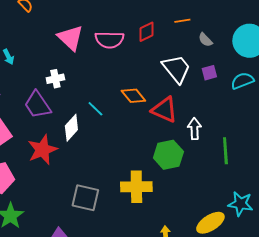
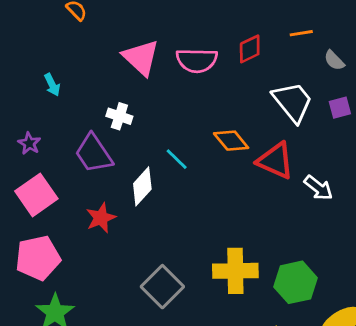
white cross: (55, 79) -> (119, 116), turned 30
white arrow: (194, 129) -> (318, 188), turned 130
red star: (42, 150) -> (101, 218), size x0.7
green hexagon: (168, 155) -> (296, 282), moved
gray square: (85, 198) -> (162, 287), turned 32

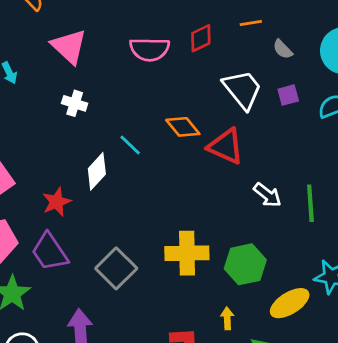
pink triangle: (141, 58) -> (69, 46), moved
purple trapezoid: (94, 153) -> (50, 252), moved
white arrow: (318, 188) -> (267, 195), moved

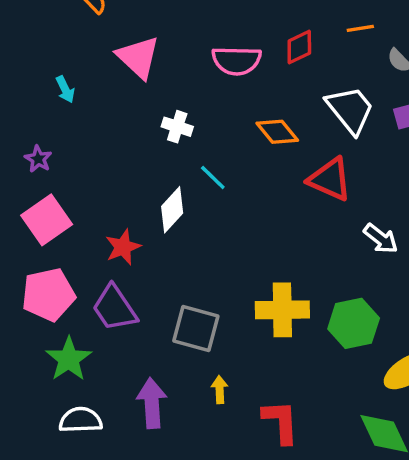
white cross: (75, 103) -> (177, 127), moved
orange diamond: (183, 127) -> (277, 132), moved
gray square: (116, 268) -> (196, 328), turned -30
yellow arrow: (227, 318) -> (220, 390), moved

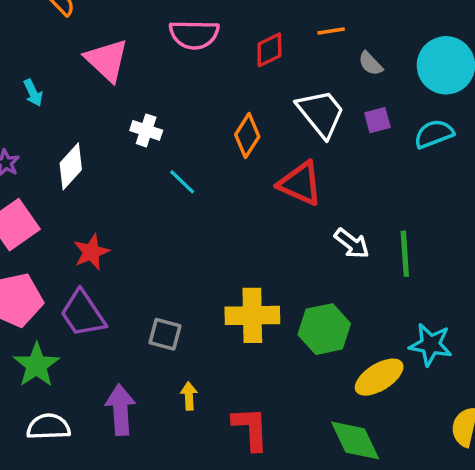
pink semicircle: (237, 61) -> (194, 34), moved
orange diamond: (277, 132) -> (247, 136), turned 72
white diamond: (172, 210) -> (71, 166), moved
gray square: (196, 328) -> (165, 334), size x0.7

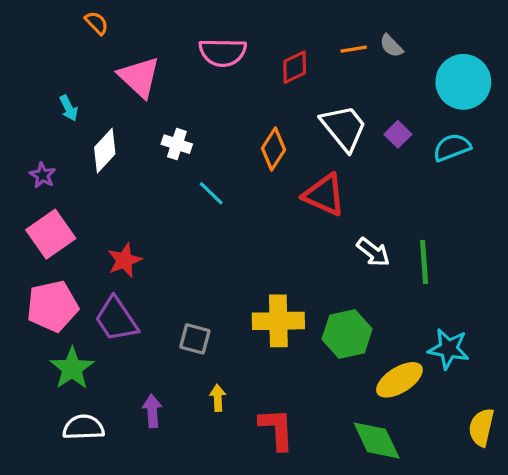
gray semicircle: (371, 64) -> (391, 46), moved
purple square: (377, 120) -> (398, 134), turned -30
white diamond: (71, 166) -> (105, 151), moved
purple arrow: (120, 410) -> (152, 411), size x0.7

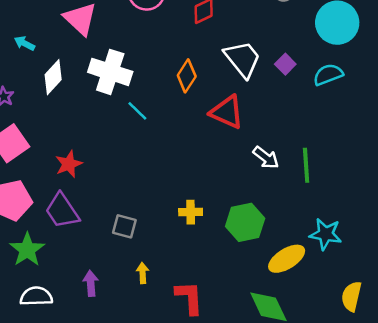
cyan arrow: (69, 108) -> (25, 43), turned 144
white cross: (177, 144) -> (110, 72), size x1.8
yellow cross: (278, 321) -> (191, 212), size x0.6

